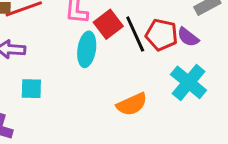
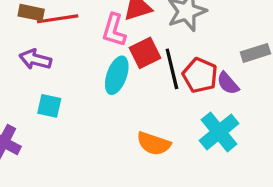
orange semicircle: (132, 104) -> (154, 144), turned 32

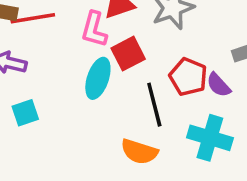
black line: (172, 69) -> (154, 105), moved
cyan square: (49, 106) -> (25, 113), turned -30
cyan cross: (219, 132) -> (210, 138), turned -33

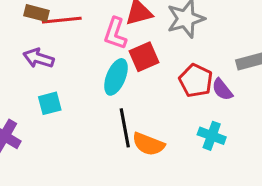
black line: (154, 105) -> (125, 128), moved
cyan cross: (210, 138) -> (212, 136), size x0.7

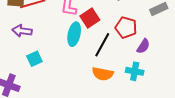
purple semicircle: (222, 90) -> (143, 46), moved, turned -98
black line: (125, 128) -> (102, 45), moved, turned 50
cyan cross: (212, 136) -> (135, 71), moved

